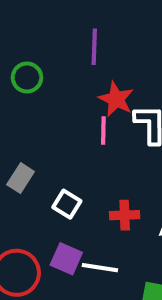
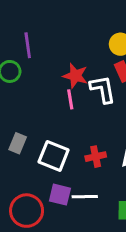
purple line: (94, 47) -> (28, 45), moved
white square: (67, 204) -> (54, 156), size x1.5

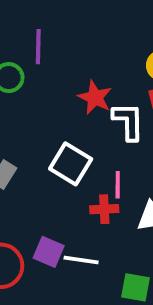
pink line: (70, 99) -> (118, 185), moved
white square: (54, 156) -> (71, 164), moved

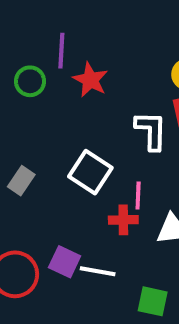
red star: (95, 97) -> (90, 80), moved

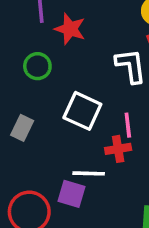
green circle: (30, 81) -> (37, 66), moved
white line: (98, 271) -> (89, 173), moved

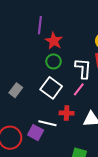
green circle: (37, 66) -> (54, 61), moved
pink line: (128, 125) -> (79, 89), moved, turned 32

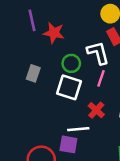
green circle: (54, 61) -> (71, 63), moved
gray rectangle: (16, 90) -> (33, 73), moved
red cross: (67, 113) -> (96, 110), turned -32

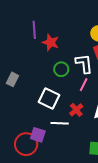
gray rectangle: (33, 73) -> (12, 79), moved
white square: (69, 87) -> (49, 99), moved
purple square: (68, 144) -> (38, 135), moved

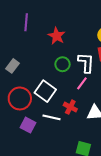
purple line: (34, 30) -> (26, 22), moved
red cross: (76, 110) -> (70, 107), turned -32
red circle: (26, 144) -> (20, 98), moved

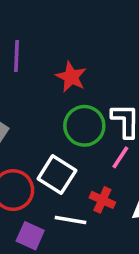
green circle: (62, 64) -> (84, 126), size x1.5

